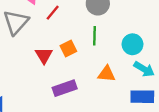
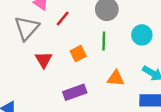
cyan circle: (132, 44) -> (142, 35), moved
red triangle: (44, 55) -> (44, 60), moved

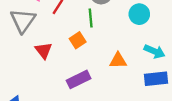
green line: (104, 41) -> (91, 18), moved

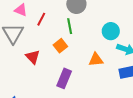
cyan circle: (139, 14) -> (111, 31), moved
purple rectangle: (79, 79) -> (64, 78), turned -36

